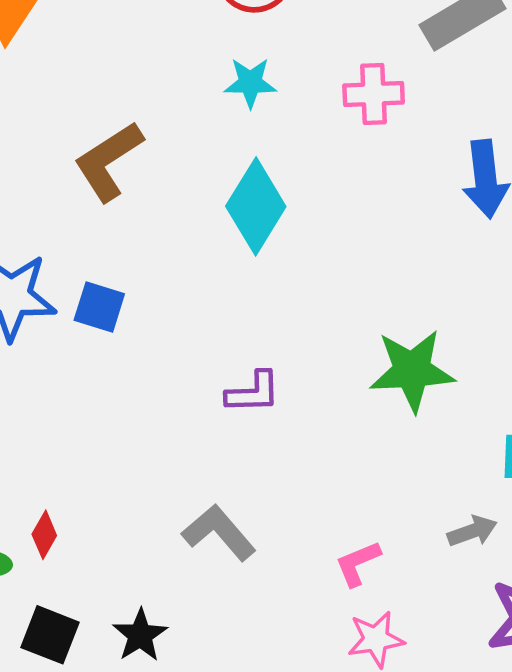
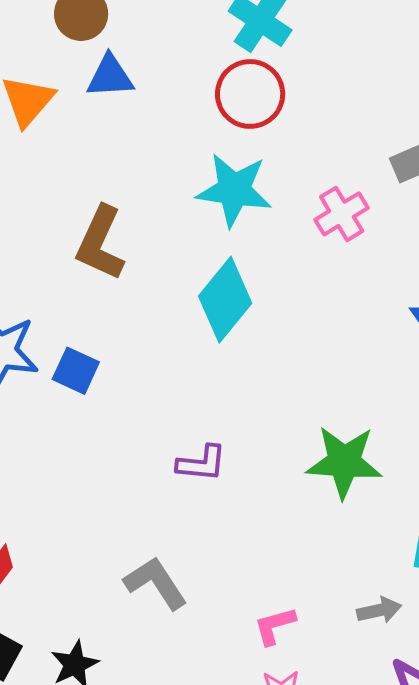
cyan star: (250, 83) -> (234, 190), size x1.6
pink cross: (374, 94) -> (342, 214), turned -36
brown L-shape: (108, 161) -> (100, 243), turned -40

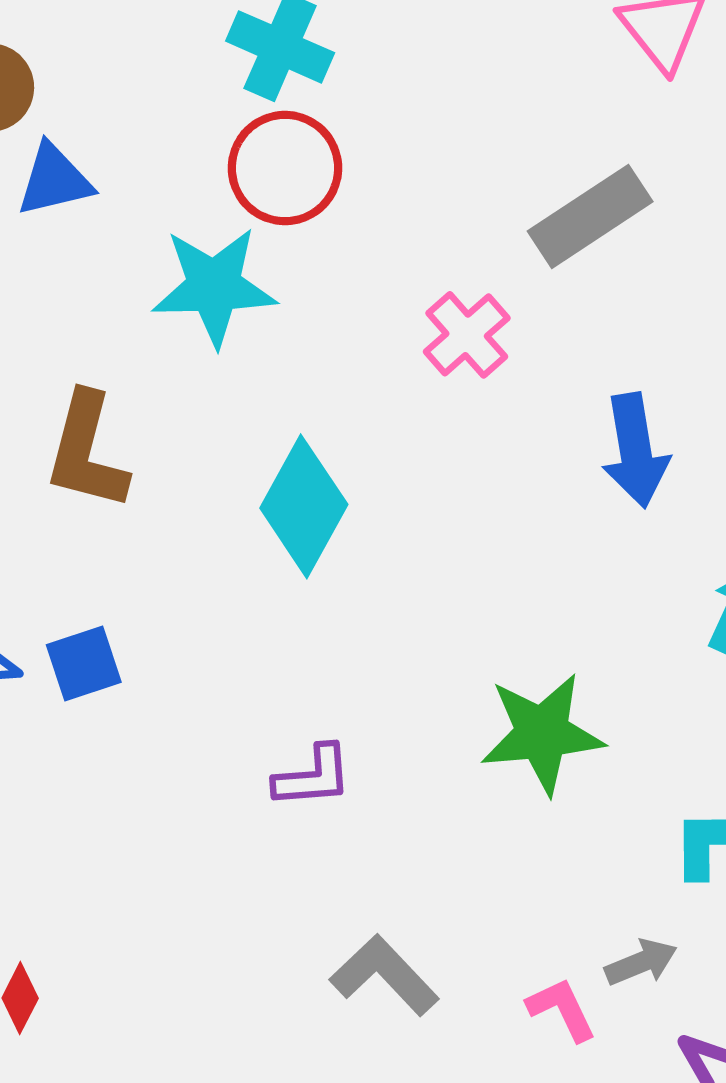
cyan star: (234, 190) -> (214, 286), moved
blue square: (76, 371) -> (84, 663), turned -33
gray L-shape: (156, 583) -> (384, 975), moved
pink L-shape: (275, 626) -> (562, 1009), moved, turned 90

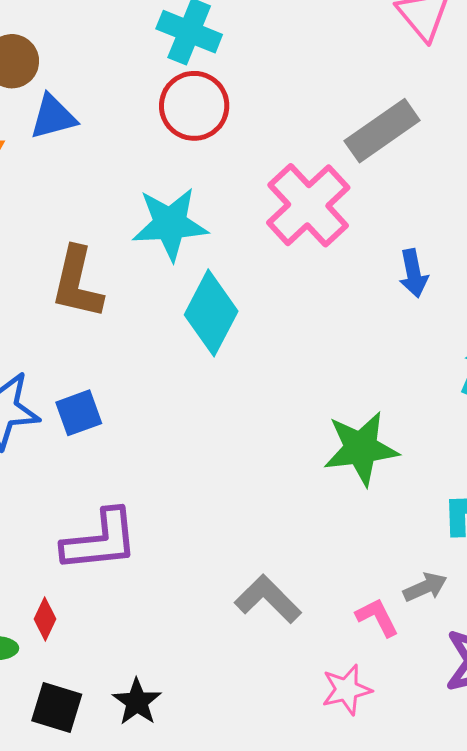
cyan star: (214, 286) -> (170, 224), moved
pink cross: (467, 335) -> (308, 205), size x1.6
blue arrow: (635, 450) -> (413, 273), size x0.7
purple L-shape: (313, 777) -> (100, 541), moved, size x1.6

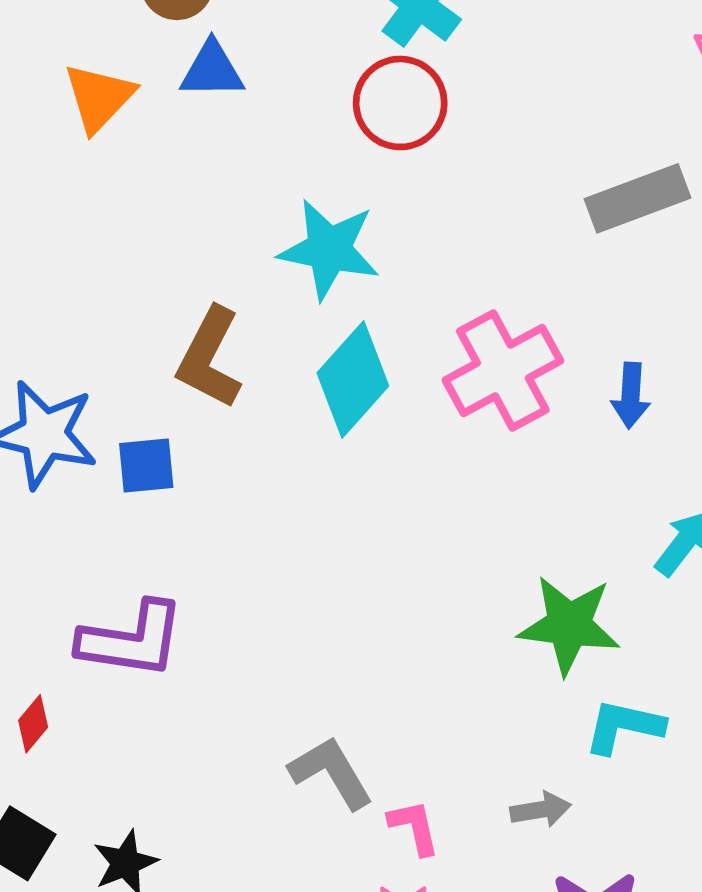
pink cross: (308, 205) -> (503, 370), moved
brown L-shape: (77, 283) -> (210, 358), moved
green star: (361, 448) -> (569, 625), moved
pink L-shape: (377, 617) -> (414, 827), moved

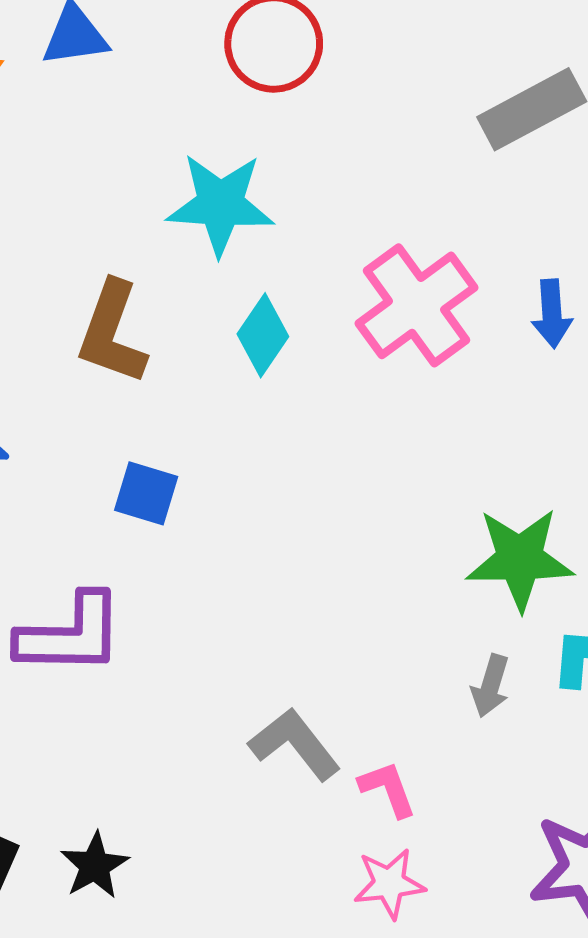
cyan diamond: (353, 379) -> (263, 335), size x0.7
blue square: (146, 466) -> (146, 493), moved, turned 30
gray arrow: (541, 810) -> (490, 686), moved, turned 124

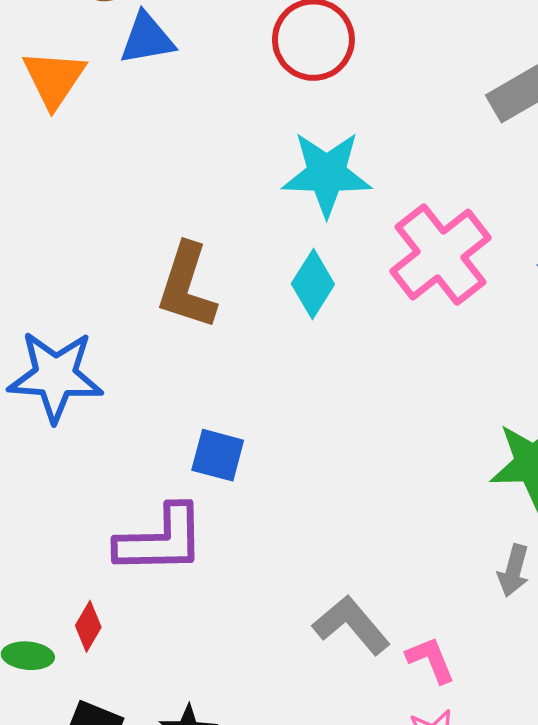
cyan star: (220, 204) -> (327, 174), moved
blue square: (146, 493) -> (218, 455), moved

